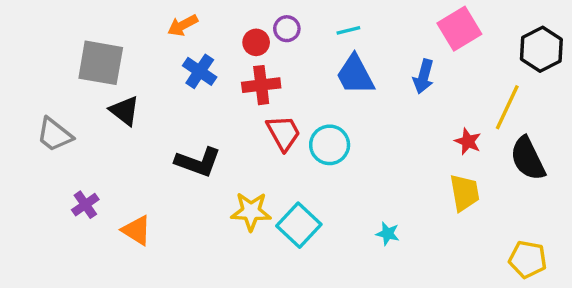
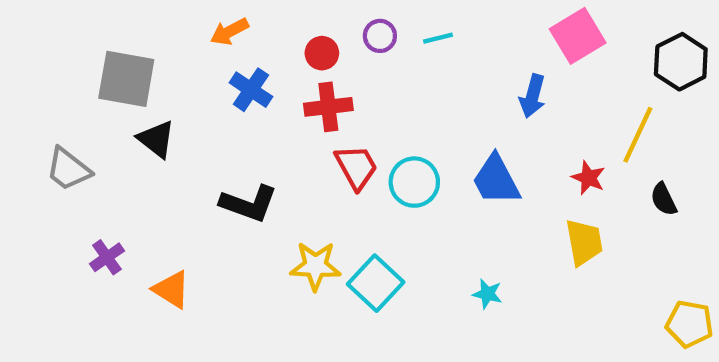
purple circle: (287, 29) -> (380, 36), moved
blue trapezoid: (355, 75) -> (496, 180), moved
black semicircle: (528, 159) -> (664, 199), size x0.6
yellow pentagon: (528, 259) -> (689, 324), moved

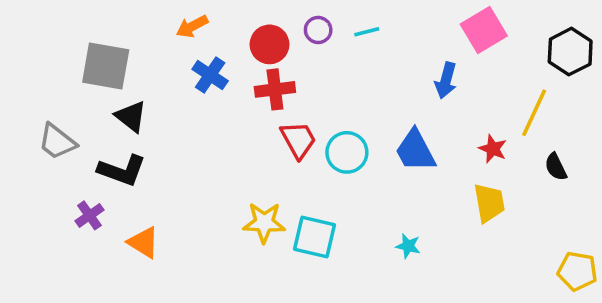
red circle: (322, 53) -> (269, 44), size x1.4
black L-shape: (249, 204) -> (122, 170), moved
cyan square: (376, 283) -> (315, 237), turned -30

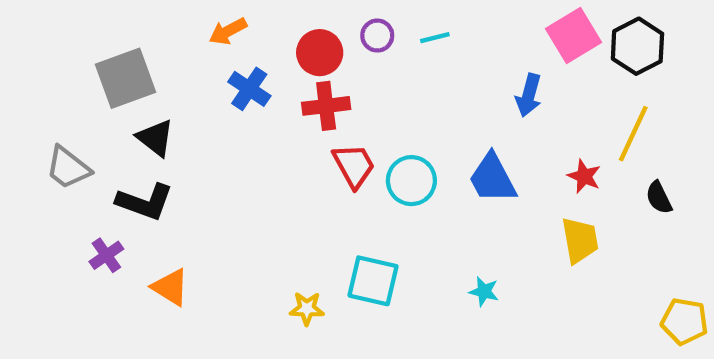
black hexagon: (570, 52) -> (637, 46), moved
gray square: (106, 66) -> (126, 78), turned -30
yellow star: (264, 223) -> (307, 309), moved, size x0.7

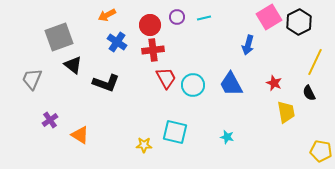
yellow line: (633, 134) -> (315, 62), moved
gray trapezoid: (68, 168) -> (32, 79), turned 75
black L-shape: (145, 202) -> (106, 83), moved
yellow trapezoid: (580, 240) -> (286, 112), moved

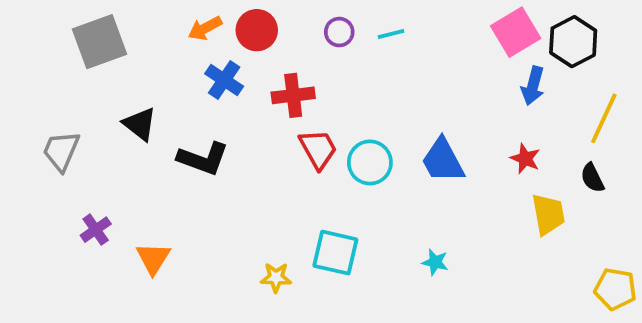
red circle: (150, 25) -> (257, 30), moved
gray square: (59, 37) -> (100, 42), moved
blue arrow: (248, 45) -> (533, 86), moved
orange triangle: (80, 135) -> (153, 258), turned 30

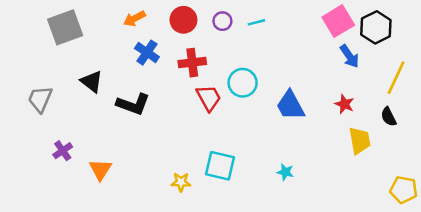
red circle: (257, 30) -> (183, 20), moved
blue arrow: (533, 86) -> (350, 56), turned -50
cyan circle: (370, 162) -> (243, 83), moved

